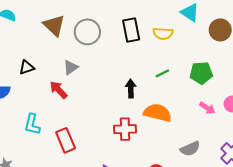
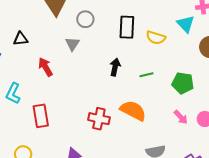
gray circle: (87, 32) -> (85, 19), size x0.7
gray triangle: (71, 67) -> (72, 44), moved, turned -35
black arrow: (131, 89) -> (115, 67), moved

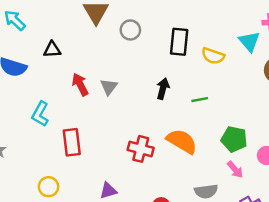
gray triangle: (72, 44) -> (109, 87), moved
green pentagon: (183, 83) -> (234, 139), moved
pink arrow: (181, 117) -> (235, 170), moved

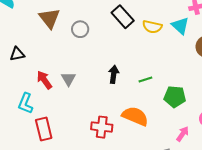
black rectangle: (179, 42) -> (123, 17), moved, turned -40
yellow semicircle: (213, 56) -> (152, 27), moved
cyan L-shape: (40, 114) -> (26, 103), moved
green pentagon: (234, 139) -> (175, 97), moved
pink arrow: (235, 170) -> (183, 134), turned -98

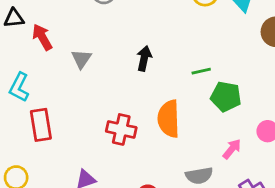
red arrow: (44, 80) -> (42, 37), moved
green line: (145, 80) -> (201, 71), moved
orange semicircle: (135, 116) -> (169, 119), turned -120

